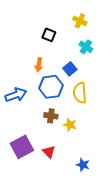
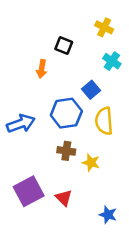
orange arrow: (39, 65) -> (42, 69), moved

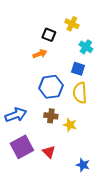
yellow cross: (104, 27) -> (72, 24), moved
orange arrow: (42, 69) -> (40, 54), moved, turned -120
blue square: (91, 90) -> (78, 69), moved, turned -32
blue arrow: (21, 124) -> (16, 115), moved

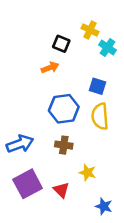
cyan cross: (86, 47) -> (108, 48), moved
yellow star: (70, 125) -> (88, 173), moved

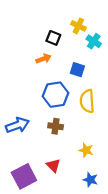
blue square: (98, 86) -> (77, 70), moved
yellow star: (88, 173) -> (86, 150), moved
purple square: (28, 184) -> (24, 176), moved

